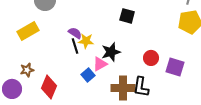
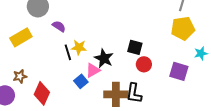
black square: (127, 16) -> (135, 47), moved
purple semicircle: (75, 33) -> (59, 26), moved
black star: (111, 52) -> (104, 58), turned -30
purple square: (175, 67) -> (179, 71), moved

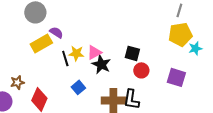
yellow rectangle: (21, 37) -> (41, 43), moved
cyan star: (201, 53) -> (195, 48), moved
pink triangle: (93, 70) -> (94, 52), moved

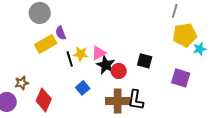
gray line: (179, 10) -> (175, 11), moved
purple semicircle: (56, 32) -> (61, 33), turned -144
black square: (132, 53) -> (145, 61), moved
red circle: (141, 70) -> (119, 71), moved

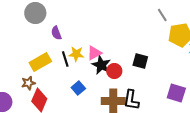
gray line: (175, 11) -> (162, 15), moved, turned -48
yellow rectangle: (46, 44) -> (40, 62), moved
purple square: (181, 78) -> (176, 93), moved
brown star: (22, 83) -> (28, 83), moved

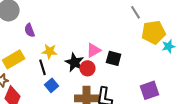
pink triangle: (94, 53) -> (94, 50), moved
black line: (65, 59) -> (43, 67), moved
purple square: (176, 93) -> (150, 90), turned -36

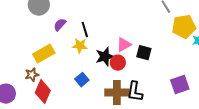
purple semicircle: (30, 30) -> (60, 25), turned 64
black star: (75, 62) -> (105, 57), turned 30
black line: (43, 67) -> (85, 30), moved

